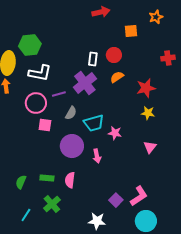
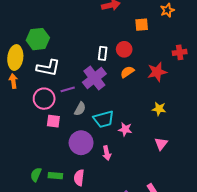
red star: (146, 88) -> (157, 72), moved
green semicircle: (21, 182) -> (36, 175), moved

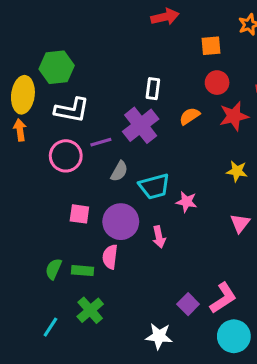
red circle: (124, 49) -> (217, 83), moved
pink square: (53, 121) -> (79, 214), moved
pink semicircle: (79, 178) -> (110, 257), moved

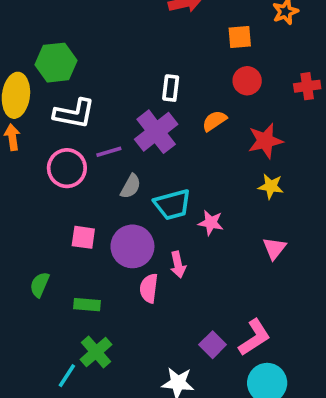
red star: (234, 116) -> (265, 141), moved
pink semicircle: (110, 257) -> (149, 288), moved
green semicircle: (54, 269) -> (40, 285), moved
cyan line: (50, 327) -> (67, 376), moved

